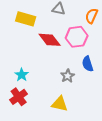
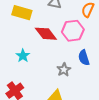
cyan star: (22, 75) -> (23, 56), moved

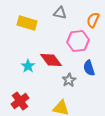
red diamond: (46, 34) -> (51, 60), moved

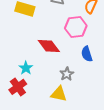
cyan star: (28, 66) -> (26, 68), moved
gray star: (69, 80) -> (67, 74), moved

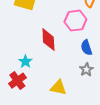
red diamond: (49, 46) -> (48, 40), turned 35
gray star: (67, 74) -> (86, 70), moved

